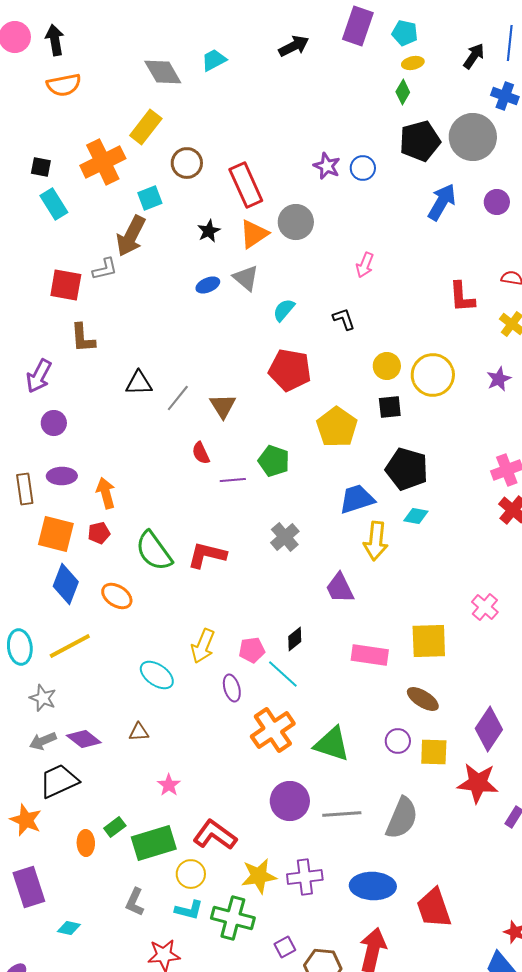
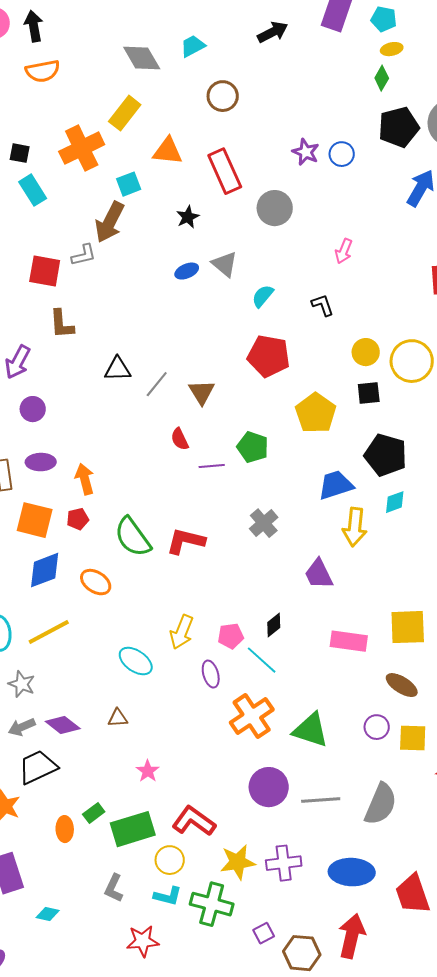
brown circle: (187, 163) -> (223, 96), moved
orange triangle: (254, 234) -> (168, 151), moved, turned 40
cyan diamond: (416, 516) -> (395, 502), turned -30
blue diamond: (66, 584) -> (45, 570), turned 48

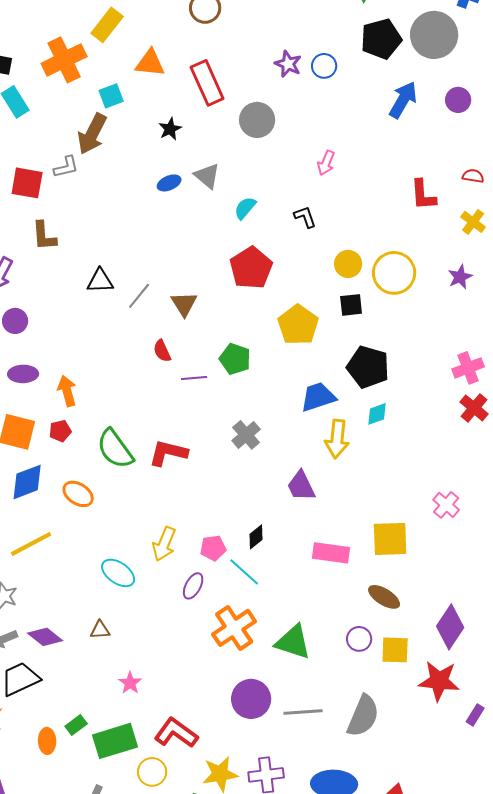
red pentagon: (269, 356) -> (251, 268), turned 30
purple ellipse: (211, 674) -> (193, 586), turned 44

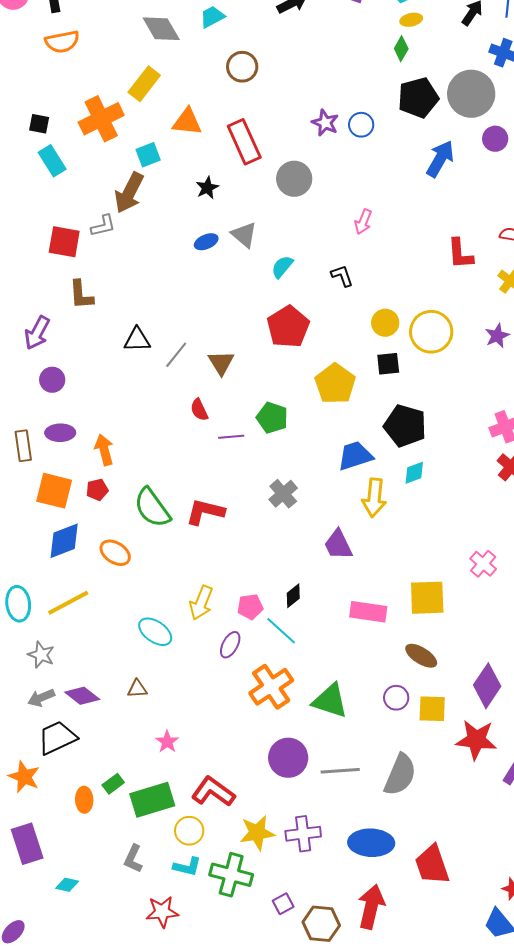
purple circle: (458, 100) -> (495, 139), moved

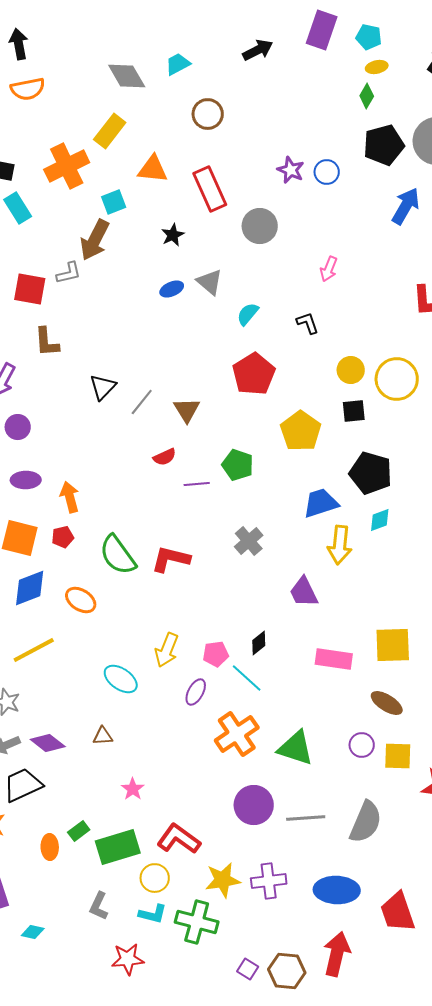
black triangle: (137, 340) -> (103, 387), turned -44
red semicircle: (199, 410) -> (165, 457), turned -90
purple square: (283, 904) -> (248, 969), moved, turned -30

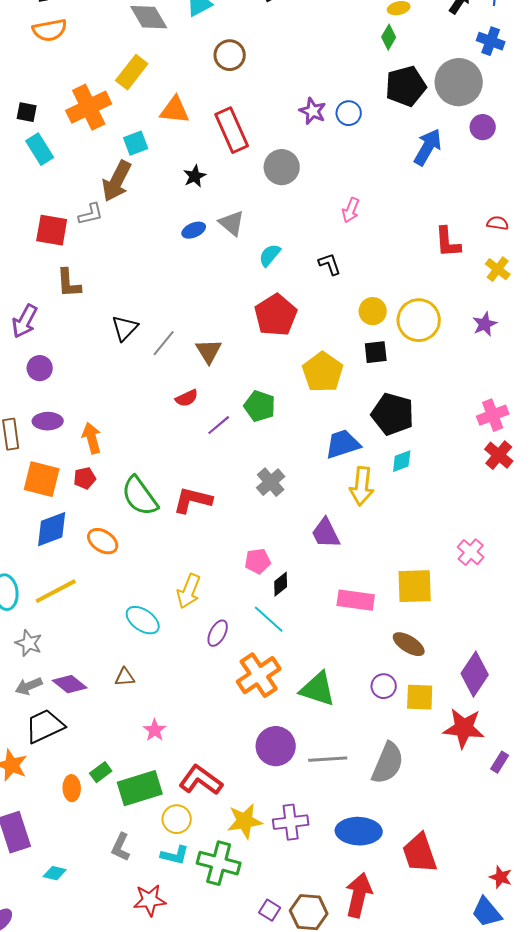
purple line: (197, 484) -> (219, 425), turned -35
pink pentagon: (216, 654) -> (258, 561), moved

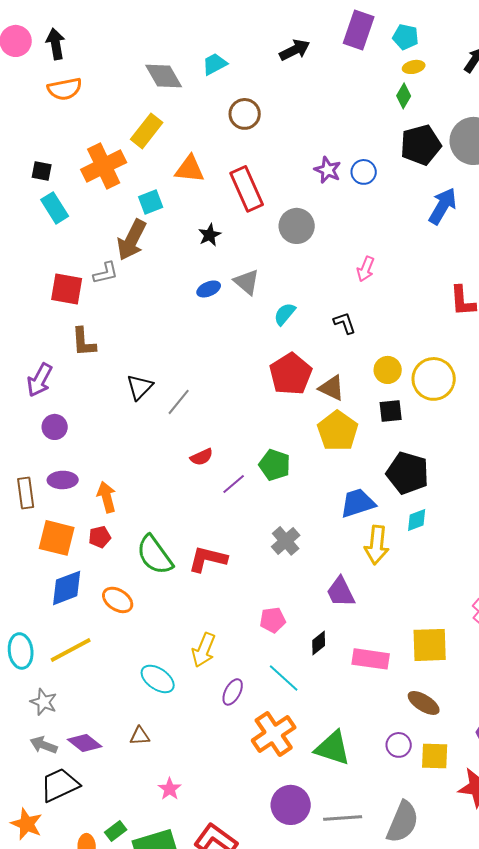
brown triangle: (209, 351) -> (332, 388), moved, turned -32
black diamond: (281, 584) -> (319, 643), moved
gray arrow: (29, 686) -> (44, 745), turned 44

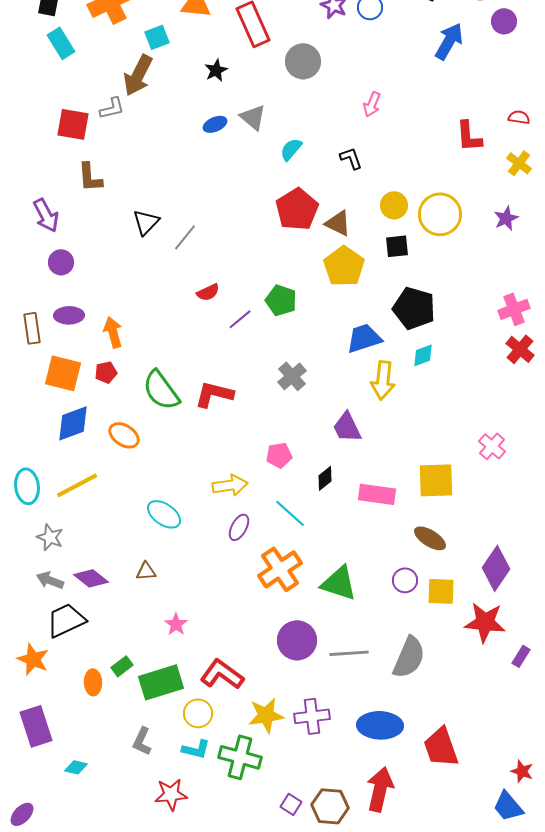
purple arrow: (40, 380) -> (46, 215), turned -56
yellow arrow: (204, 650) -> (230, 485), moved, turned -120

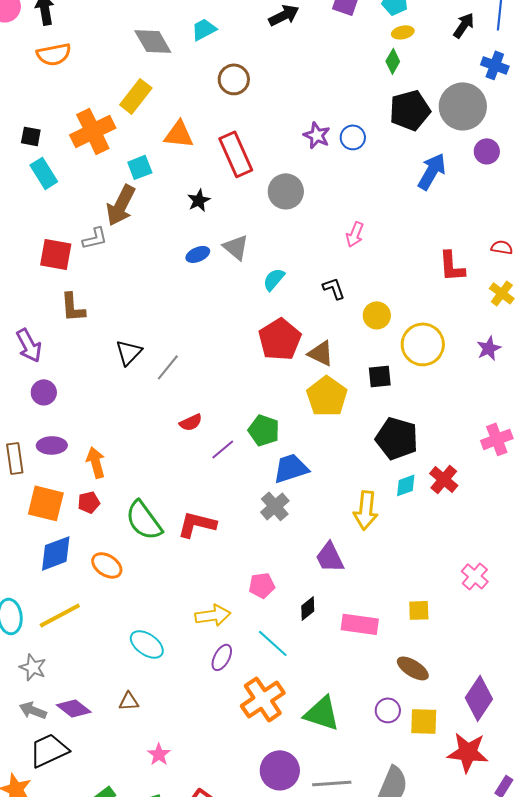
yellow circle: (394, 205) -> (377, 315), moved
blue trapezoid: (364, 338) -> (291, 468), moved
red cross: (520, 349) -> (444, 479), moved
yellow square: (436, 480) -> (419, 610), size x0.6

